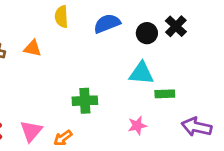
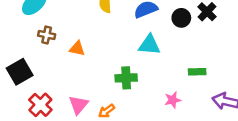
orange triangle: (32, 48) -> (77, 48), moved
cyan triangle: (141, 73) -> (149, 45), moved

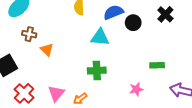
black circle: (181, 18) -> (133, 23), moved
cyan triangle: (149, 45) -> (100, 37), moved
orange triangle: (77, 48) -> (47, 50), moved, turned 32

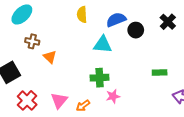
pink star: (136, 89) -> (113, 96), moved

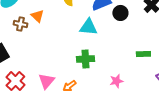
orange triangle: (50, 57) -> (37, 16), moved
pink star: (113, 96) -> (116, 81), moved

